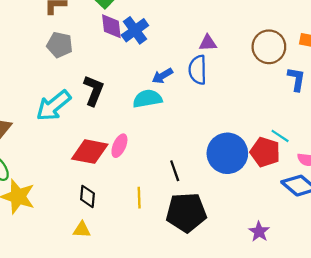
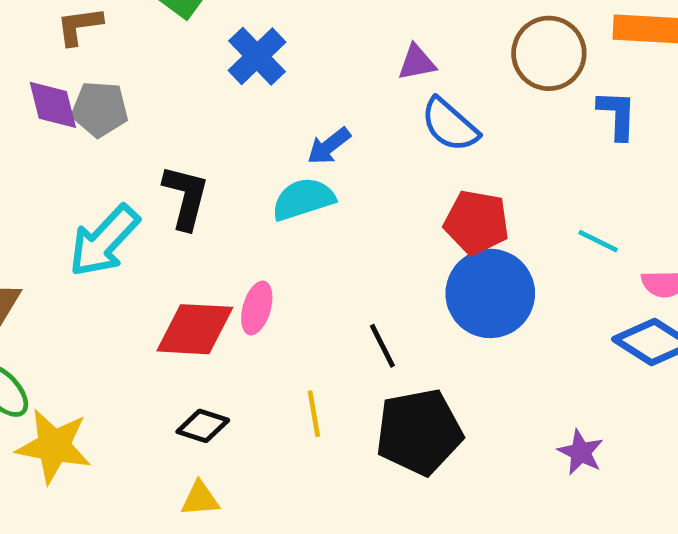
purple diamond: (111, 26) -> (53, 105), moved
blue semicircle: (198, 70) -> (450, 125), moved, turned -40
red pentagon: (265, 152) -> (477, 222), moved
black diamond: (87, 196) -> (203, 426), turned -70

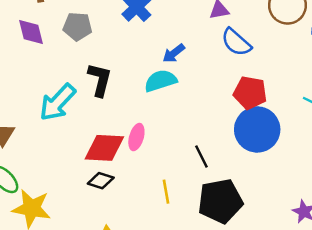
gray pentagon: (100, 109) -> (77, 26), moved
black diamond: (203, 426) -> (101, 181), moved

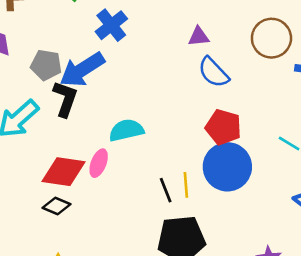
gray pentagon: (77, 26) -> (46, 65), moved
blue arrow: (174, 53) -> (82, 70), moved, size x1.8
cyan semicircle: (161, 81) -> (126, 130), moved
yellow line: (166, 192) -> (186, 185), moved

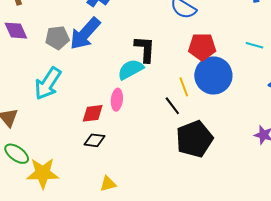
black L-shape: (65, 99) -> (145, 49), moved
red diamond: (64, 172) -> (93, 113), size x0.7
yellow line: (186, 185) -> (184, 87), moved

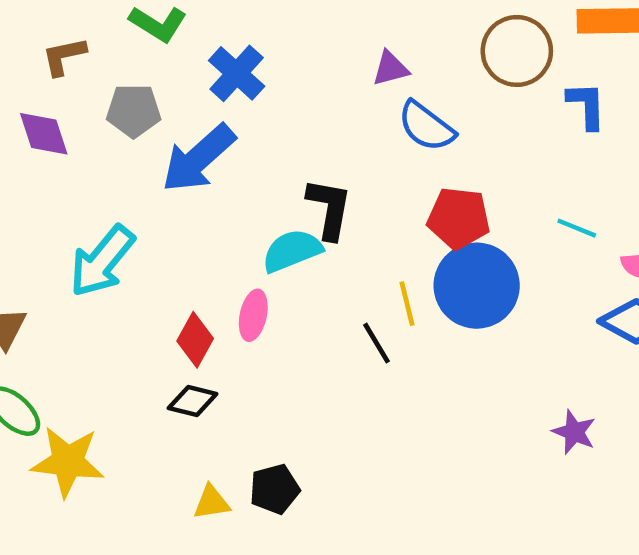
gray pentagon: (57, 38) -> (134, 111), moved
red diamond: (93, 113) -> (195, 340), turned -60
black pentagon: (194, 139) -> (275, 489), moved, size x0.6

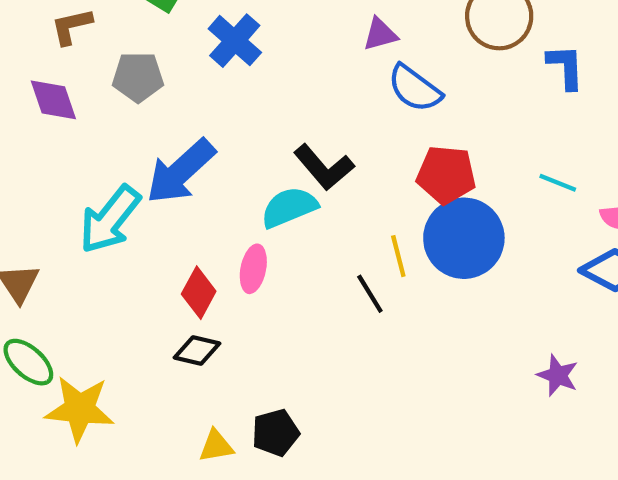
blue arrow: (198, 158) -> (181, 171), moved
black L-shape: (329, 209) -> (324, 167), turned 130

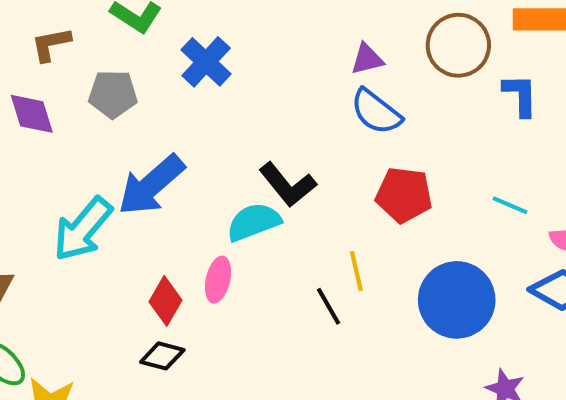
purple triangle: (380, 34) -> (367, 59), moved
blue circle: (464, 238) -> (457, 300), moved

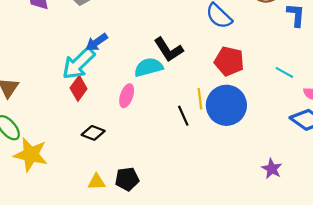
blue arrow: (151, 185) -> (97, 42), size x0.6
cyan arrow: (83, 229) -> (79, 63), moved
blue circle: (457, 300) -> (226, 105), moved
red diamond: (165, 301) -> (79, 88), moved

